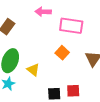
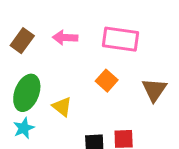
pink arrow: (43, 12) -> (65, 38), moved

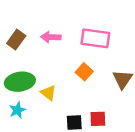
green ellipse: (27, 93) -> (20, 82), turned 60

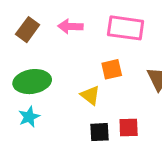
orange square: (84, 72) -> (112, 69), turned 35
yellow triangle: (48, 93) -> (90, 95), moved

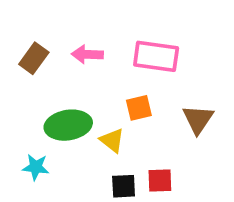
green ellipse: (32, 82) -> (68, 125), moved
cyan star: (29, 117) -> (36, 167), turned 30

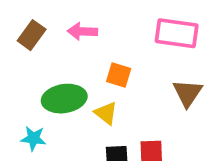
pink rectangle: (156, 56) -> (177, 33), moved
orange square: (139, 108) -> (119, 75), moved, turned 30

